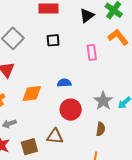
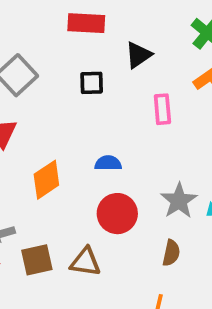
black triangle: (87, 16) -> (138, 55), moved
orange diamond: (32, 93) -> (46, 180), turned -30
brown square: (29, 147) -> (37, 260), moved

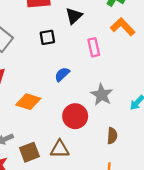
blue semicircle: (108, 163) -> (62, 74), moved, turned -35
orange diamond: (46, 180) -> (28, 102), turned 60
gray star: (179, 201) -> (102, 95), moved

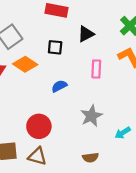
orange diamond: (28, 102) -> (25, 64), moved
red circle: (75, 116) -> (39, 126), moved
brown semicircle: (112, 136) -> (90, 157), turned 63

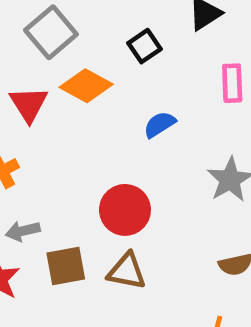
black square: (55, 47) -> (144, 46), turned -35

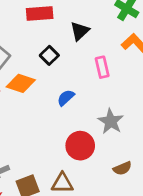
red circle: (125, 210) -> (80, 146), moved

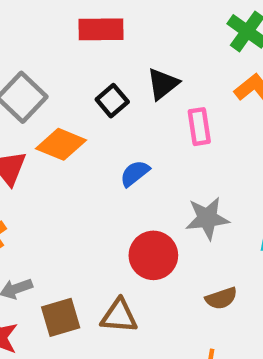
black triangle: (80, 31) -> (163, 84), moved
gray star: (111, 121) -> (207, 218), turned 30

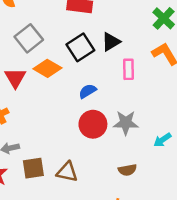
black square: (112, 101) -> (80, 47), size x1.5
red circle: (153, 255) -> (93, 124), moved

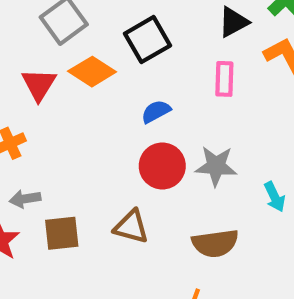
black triangle: (111, 42) -> (233, 22), moved
cyan arrow: (162, 140) -> (275, 197), turned -84
brown semicircle: (127, 170) -> (215, 243), size x1.5
brown triangle: (67, 172) -> (131, 227), moved

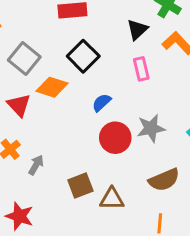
gray arrow: (25, 199) -> (36, 165), moved, turned 144
brown triangle: (131, 227) -> (112, 199), moved
brown square: (62, 233) -> (80, 185), moved

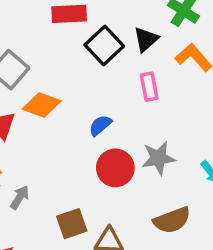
black square: (83, 56) -> (104, 46), moved

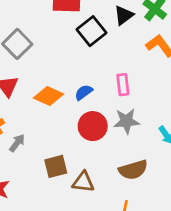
black triangle: (146, 39) -> (124, 15), moved
pink rectangle: (149, 87) -> (123, 85), moved
orange diamond: (42, 105) -> (48, 96), moved

